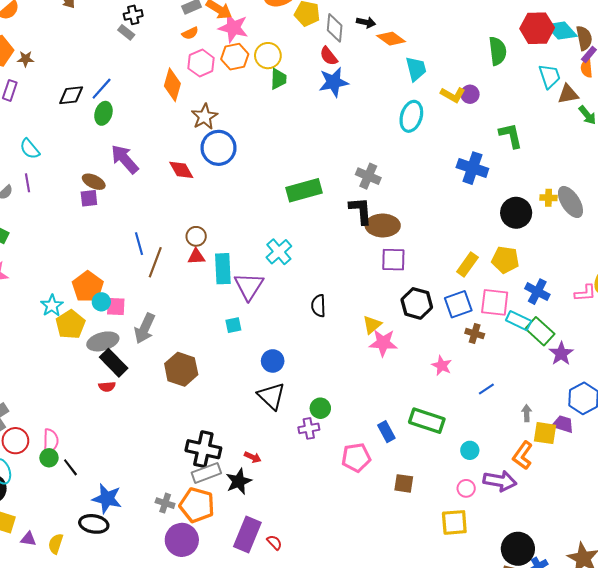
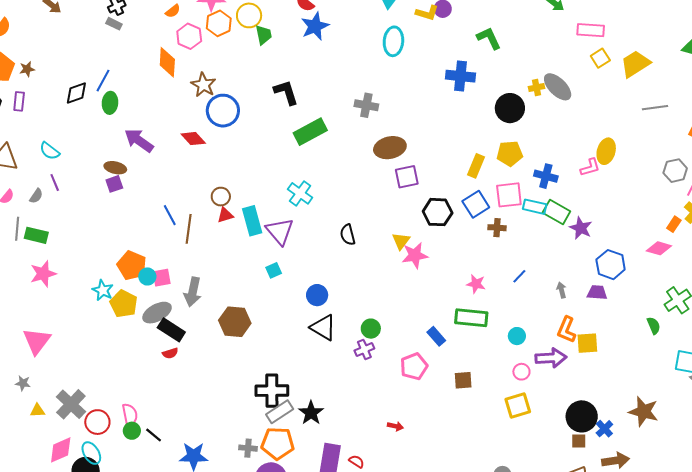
black L-shape: (361, 211) -> (286, 92), moved
pink star: (442, 366) -> (476, 284), moved
yellow square: (545, 433) -> (587, 343), moved
red arrow: (253, 457) -> (395, 426), moved

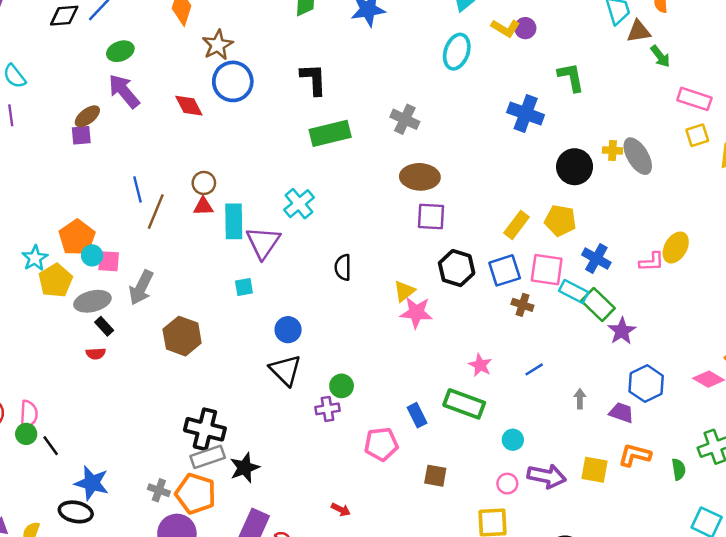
green ellipse: (110, 103) -> (120, 51), moved, turned 50
brown ellipse: (115, 168) -> (87, 116), turned -65
black rectangle: (171, 330) -> (104, 326), size x0.6
orange L-shape: (567, 330) -> (635, 455), moved, turned 68

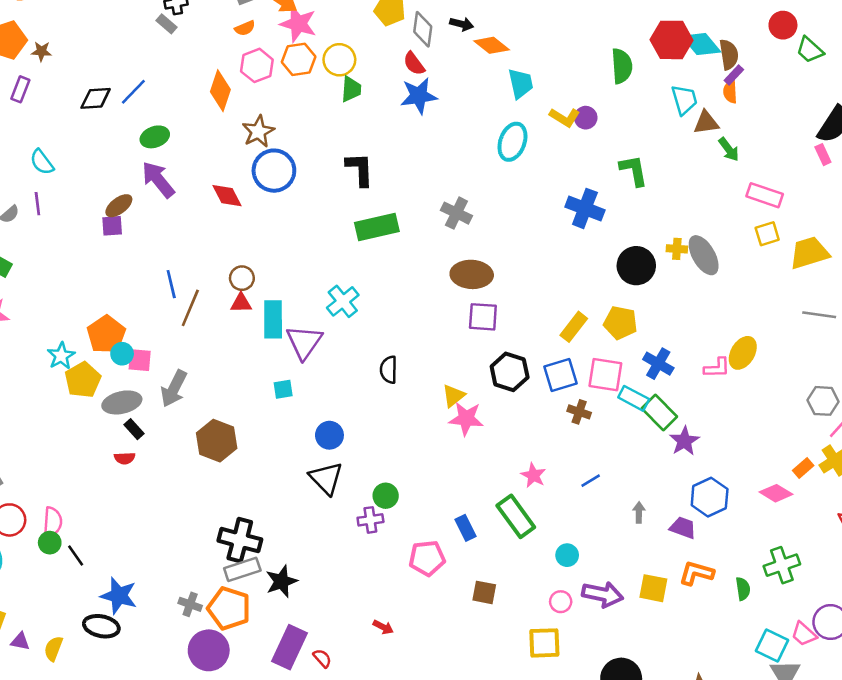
green rectangle: (464, 404) -> (516, 516), turned 33

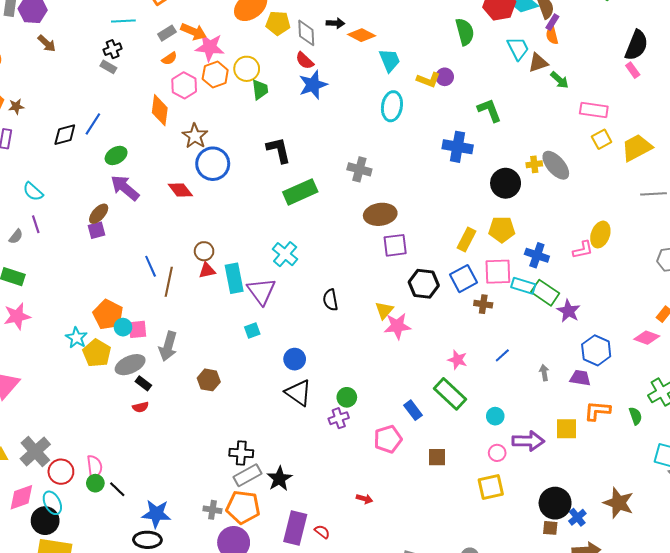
brown hexagon: (217, 441) -> (209, 380), size x0.7
black cross: (240, 540) -> (241, 453), size x0.7

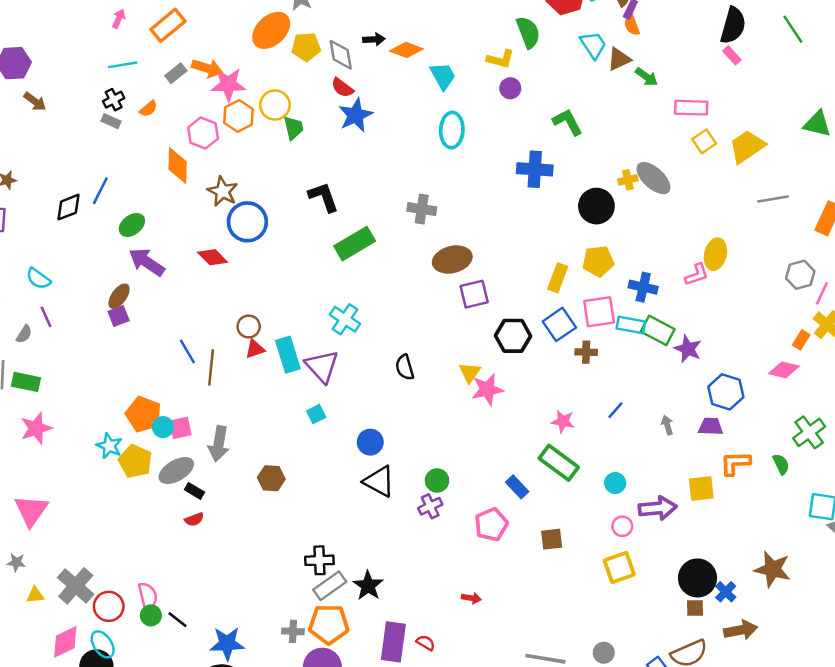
orange semicircle: (169, 59) -> (148, 109), moved
yellow L-shape: (428, 80) -> (501, 59), moved

